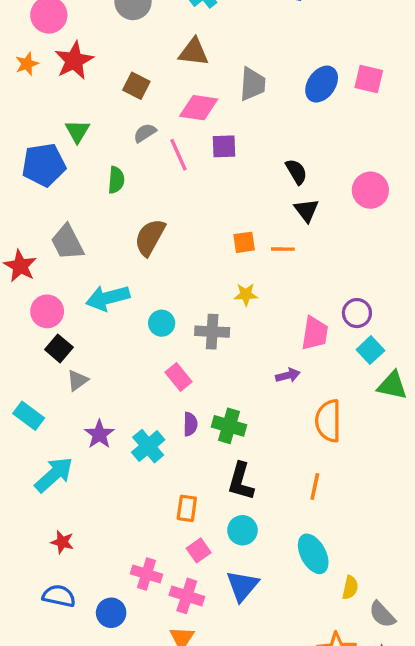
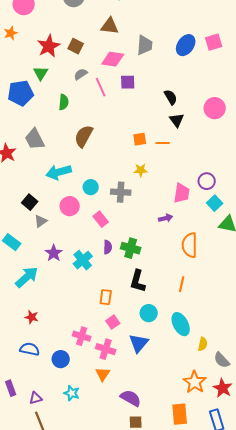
red star: (74, 60) -> (49, 46), moved
pink square: (369, 79) -> (214, 42), turned -30
pink circle: (47, 311) -> (70, 206), moved
cyan circle: (242, 530) -> (149, 313), moved

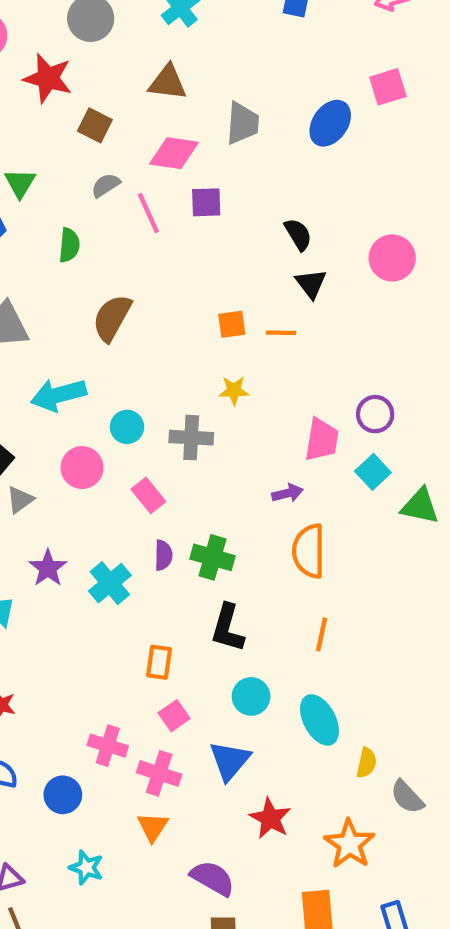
pink square: (214, 42) -> (388, 87), moved
red star: (49, 46) -> (48, 78), moved, turned -30
cyan square: (215, 203) -> (373, 472), moved
orange semicircle: (190, 245) -> (309, 551), moved
red star: (223, 388) -> (270, 818), moved

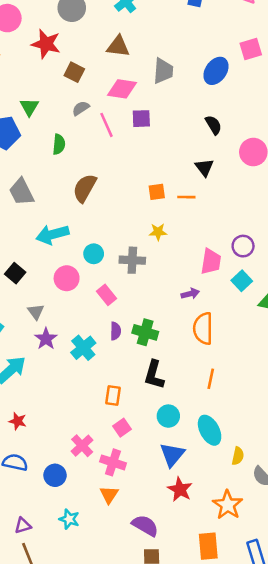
black semicircle: (298, 234) -> (213, 125), moved
gray triangle: (20, 500) -> (36, 312), moved, turned -30
pink cross: (108, 746) -> (82, 446), turned 30
blue triangle: (230, 761) -> (172, 455), moved

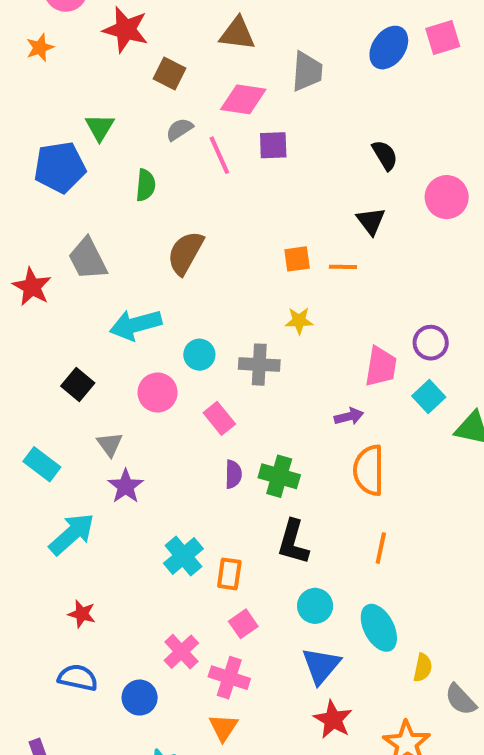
blue ellipse: (216, 71) -> (389, 48), moved
cyan cross: (83, 348) -> (183, 556), moved

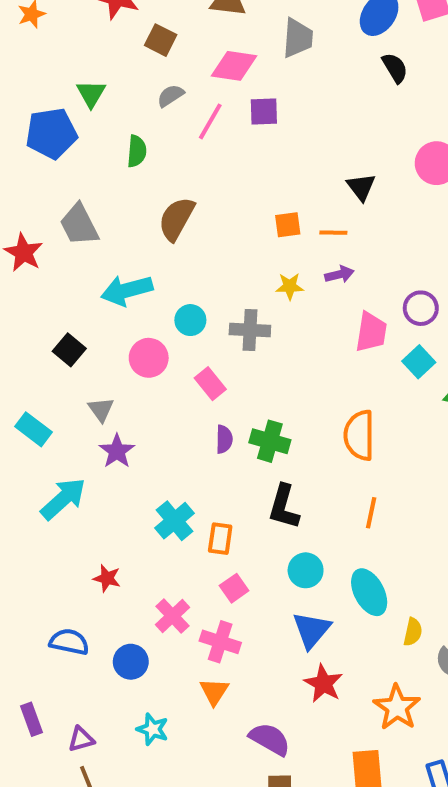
pink line: (219, 155) -> (210, 121), turned 54
black semicircle: (385, 155) -> (395, 68), moved
purple arrow: (349, 416) -> (339, 274), moved
red star: (82, 614) -> (107, 578), moved

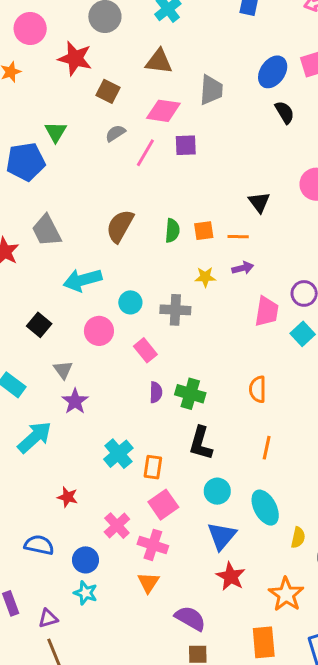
green semicircle: (137, 151) -> (172, 231), moved
orange semicircle: (359, 435) -> (258, 389), size x0.7
pink square: (234, 588) -> (163, 505), size x1.4
cyan star: (153, 729) -> (85, 593), moved

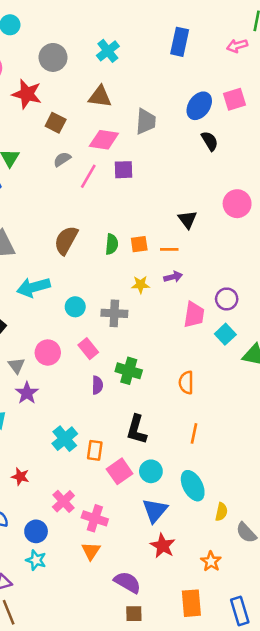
pink circle: (99, 331) -> (48, 353), moved
green cross: (190, 394) -> (129, 371), moved
pink square: (163, 505) -> (120, 471), moved
orange star: (286, 594) -> (211, 561), size x0.7

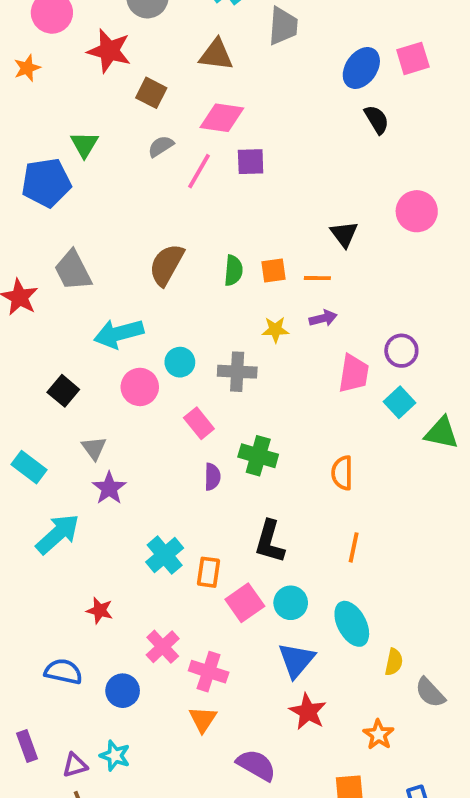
gray trapezoid: (146, 121) -> (283, 26), moved
pink circle: (48, 353) -> (140, 387), moved
cyan star: (36, 560) -> (115, 756), moved

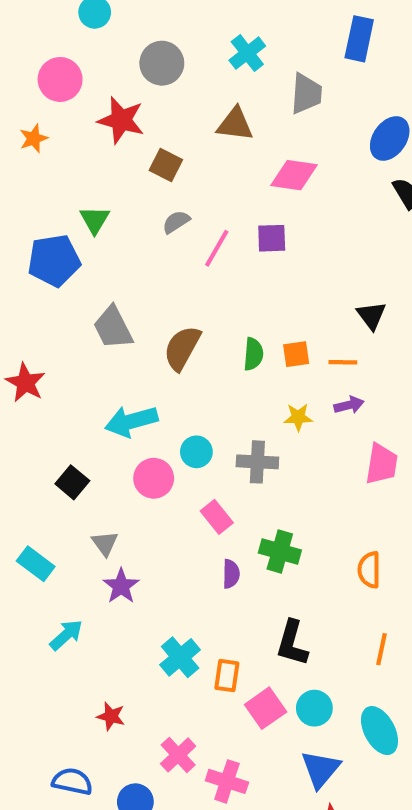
pink diamond: (222, 118) -> (294, 175), moved
gray trapezoid: (73, 270) -> (113, 328), moved
cyan arrow: (58, 534) -> (66, 635), size x0.7

